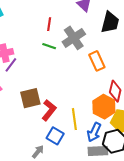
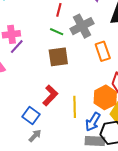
brown square: (30, 98) -> (58, 57), moved
blue square: (55, 136) -> (31, 115), moved

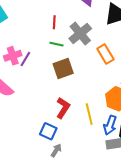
purple line: (17, 47) -> (25, 59), moved

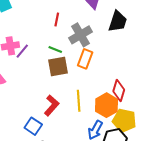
green line: (56, 44) -> (55, 50), moved
orange rectangle: (105, 54) -> (85, 59), moved, turned 42
yellow line: (89, 114) -> (79, 101), moved

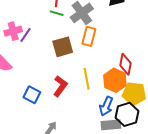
green line: (55, 50) -> (57, 13), moved
blue square: (33, 126) -> (32, 95), moved

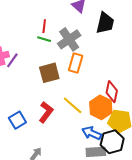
yellow line: (87, 79) -> (73, 105), turned -40
blue square: (32, 95) -> (17, 120), turned 30
blue arrow: (106, 106) -> (92, 133), turned 90

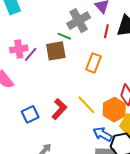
red line: (44, 26) -> (106, 31), moved
gray cross: (69, 39) -> (79, 21), moved
brown square: (49, 73) -> (56, 51), moved

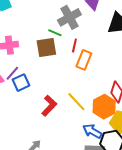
red line: (106, 31) -> (74, 46), moved
purple line: (31, 54) -> (12, 73), moved
blue square: (30, 114) -> (21, 83), moved

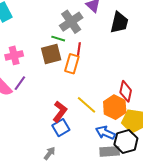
orange rectangle: (84, 60) -> (72, 64), moved
blue square: (21, 83) -> (61, 128), moved

